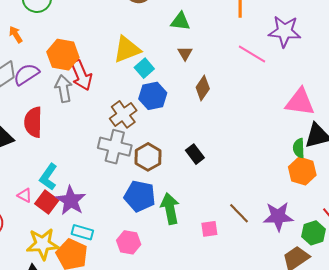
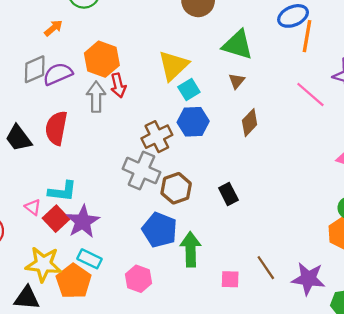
green triangle: (180, 21) -> (238, 45), size x1.4
orange arrow: (16, 35) -> (53, 28), turned 72
yellow triangle: (127, 49) -> (173, 66), turned -32
red arrow: (81, 75) -> (118, 85), size x0.7
cyan L-shape: (48, 177) -> (62, 191), turned -128

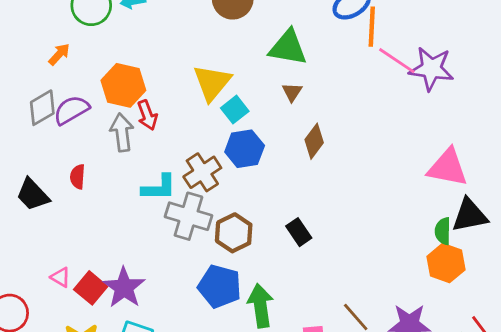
pink line: (310, 94) -> (397, 61), moved
red semicircle: (56, 128) -> (78, 177), size x0.6
cyan L-shape: (62, 191) -> (159, 188), moved

